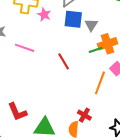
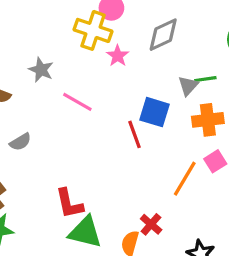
blue square: (73, 19) -> (154, 112), moved
green line: (96, 50) -> (205, 79), moved
red L-shape: (17, 112) -> (69, 204), moved

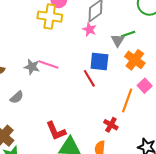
pink star: (118, 56) -> (89, 29), moved
gray star: (41, 70) -> (32, 67), moved
orange cross: (208, 120) -> (135, 60), turned -36
red cross: (151, 224) -> (111, 125), moved

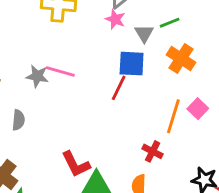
gray triangle: (118, 40) -> (144, 33), moved
red line: (89, 78) -> (119, 88), turned 60
pink square: (145, 86) -> (198, 109), moved
gray semicircle: (17, 97) -> (18, 120), turned -40

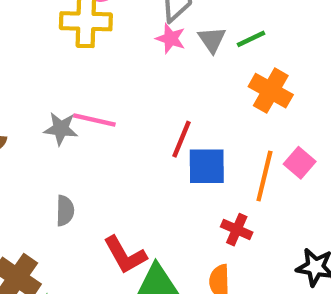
gray triangle: (144, 33) -> (212, 40), moved
blue square: (132, 64) -> (207, 166), moved
gray semicircle: (18, 120) -> (65, 211), moved

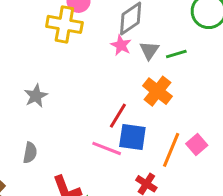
orange cross: (271, 91) -> (157, 91), moved
pink line: (94, 120) -> (107, 148), moved
gray star: (61, 129) -> (36, 96), turned 30

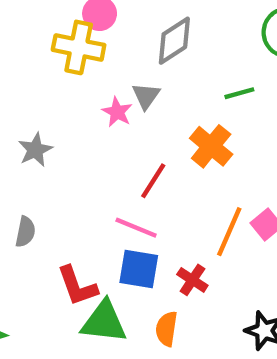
pink star: (121, 45) -> (117, 112), moved
gray triangle: (149, 50) -> (146, 96), moved
blue square: (132, 137) -> (139, 269), moved

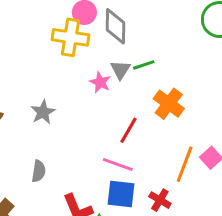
gray diamond: (174, 41) -> (116, 26), moved, turned -54
green line: (239, 93) -> (144, 65), moved

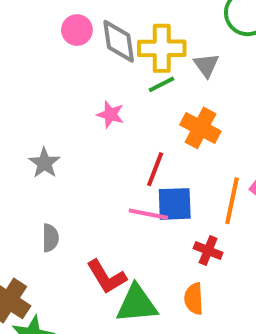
yellow cross: (71, 37) -> (162, 48), moved
gray triangle: (120, 70) -> (206, 65), moved
blue square: (121, 194) -> (175, 204), moved

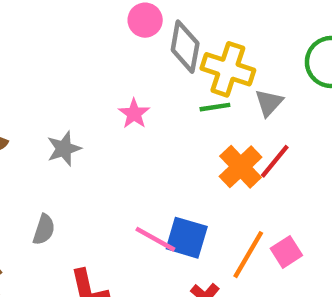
pink star: (110, 114) -> (134, 114), moved
red line: (155, 169) -> (275, 161), moved

